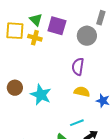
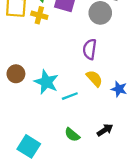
yellow semicircle: (82, 92) -> (94, 78), turned 35
cyan line: (77, 123) -> (70, 96), moved

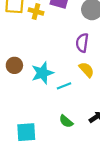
cyan star: (46, 82) -> (42, 73), turned 30
cyan square: (29, 146) -> (26, 132), turned -36

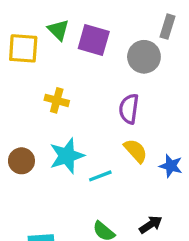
yellow cross: (36, 12) -> (57, 100), moved
brown circle: (14, 65) -> (21, 161), moved

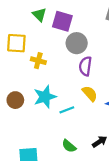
yellow square: (23, 48) -> (16, 43), moved
gray circle: (144, 57) -> (77, 43), moved

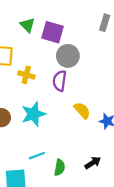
purple semicircle: (85, 66) -> (60, 81), moved
cyan line: (67, 110) -> (37, 156), moved
green semicircle: (69, 146) -> (60, 167), turned -120

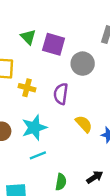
gray circle: (68, 56) -> (83, 64), moved
cyan line: (37, 156) -> (38, 155), moved

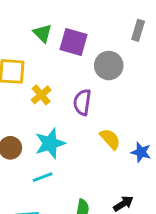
yellow cross: (27, 88) -> (41, 95), turned 35
cyan line: (38, 155) -> (43, 177), moved

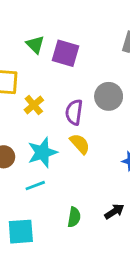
gray circle: (109, 66) -> (109, 96), moved
yellow semicircle: (110, 139) -> (80, 144), moved

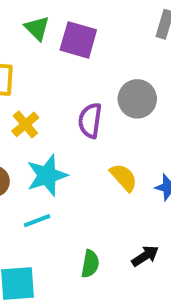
yellow cross: (34, 105) -> (25, 124), moved
yellow semicircle: (80, 144) -> (124, 177), moved

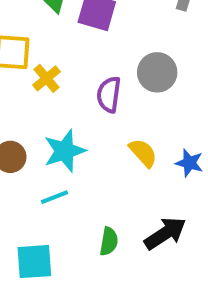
yellow cross: (25, 124) -> (46, 78), moved
black arrow: (145, 256) -> (165, 233), size x1.5

